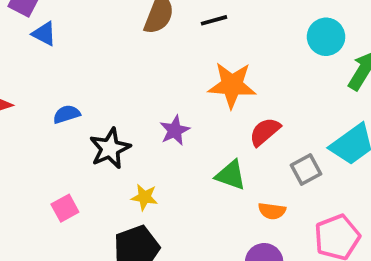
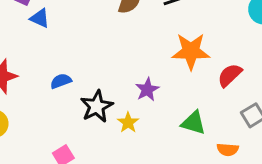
red semicircle: (265, 132) -> (230, 75), moved
yellow star: (144, 197) -> (128, 122), moved, turned 30

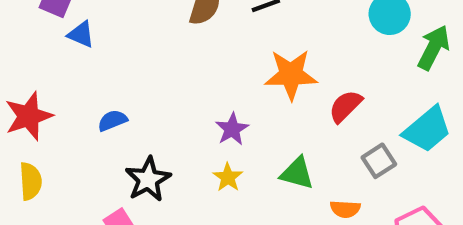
black star: (97, 106) -> (148, 179), moved
yellow star: (128, 122) -> (228, 177), moved

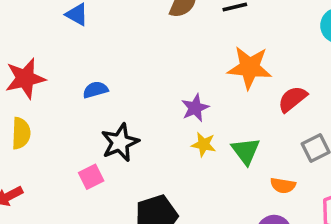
green triangle: (297, 173) -> (246, 151), turned 32
yellow star: (228, 177) -> (204, 145), moved, turned -30

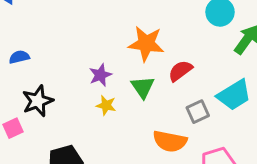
green triangle: (246, 151) -> (143, 87), moved
orange semicircle: (283, 185) -> (170, 141), size x1.6

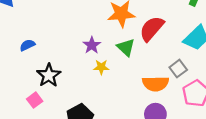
red semicircle: (180, 71) -> (152, 29), size x1.4
gray square: (198, 112) -> (178, 69), moved

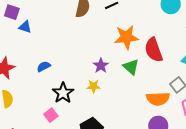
red semicircle: (152, 29) -> (154, 50), turned -60
yellow star: (101, 67) -> (94, 86), moved

